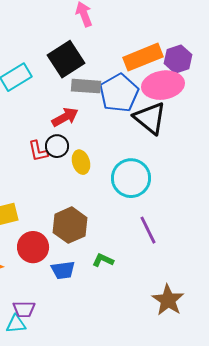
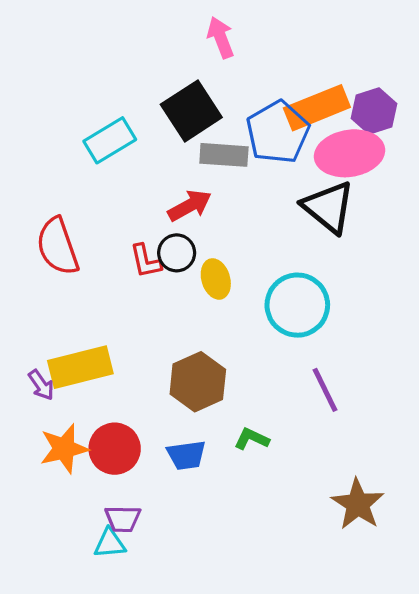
blue pentagon: (119, 93) -> (278, 132), moved
red circle: (33, 247) -> (115, 449), moved

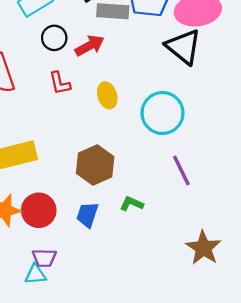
black circle: (177, 253) -> (54, 38), moved
blue trapezoid: (186, 455) -> (87, 215), turned 116

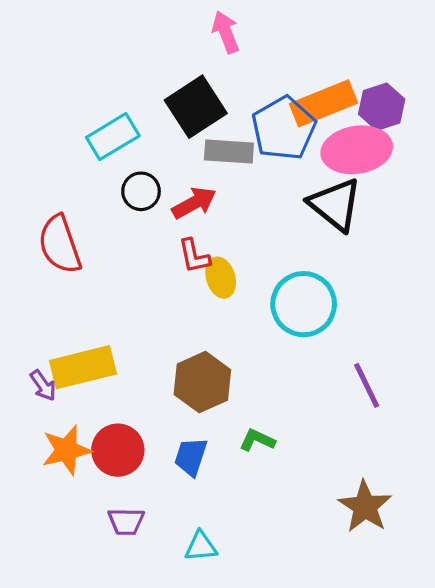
red L-shape: (60, 83) -> (194, 256), moved
purple line: (181, 171) -> (367, 385), moved
cyan triangle: (35, 274) -> (201, 546), moved

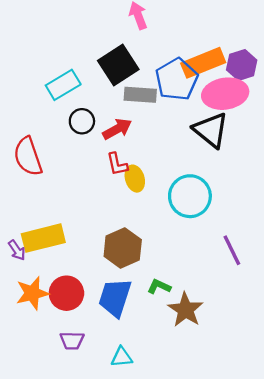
blue trapezoid: (191, 457) -> (115, 298), size x1.5
brown star: (365, 507) -> (186, 310), moved

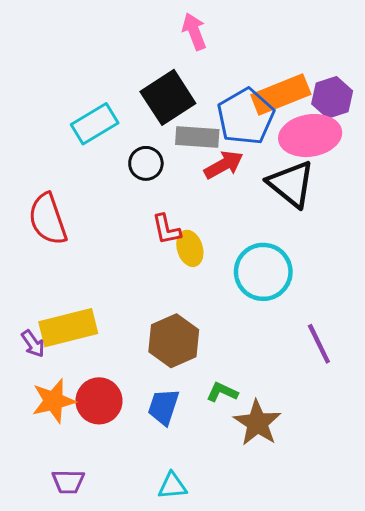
black circle: (82, 121) -> (146, 163), moved
red arrow: (117, 129) -> (224, 165), moved
blue trapezoid: (115, 298) -> (164, 407), size x0.7
purple trapezoid: (72, 341) -> (68, 482), moved

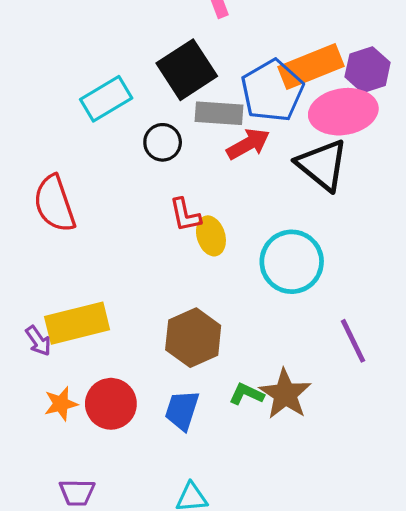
orange star: (54, 401) -> (61, 404), size x0.7
brown star: (257, 423) -> (285, 394), moved

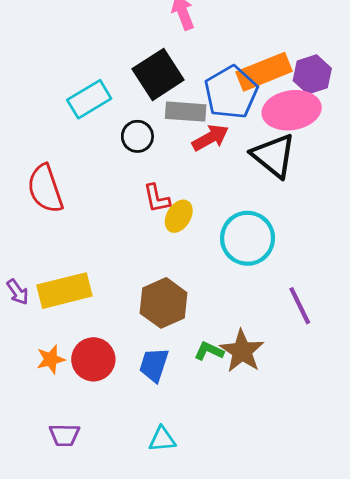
yellow ellipse: (211, 236) -> (179, 216), turned 48
purple arrow: (38, 341) -> (18, 292), moved

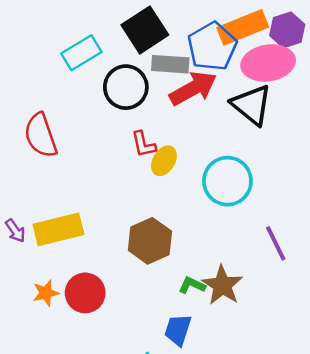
black circle: (137, 136) -> (126, 87), size x1.5
red arrow: (210, 138) -> (193, 88), size x1.4
blue trapezoid: (154, 365) -> (178, 330), moved

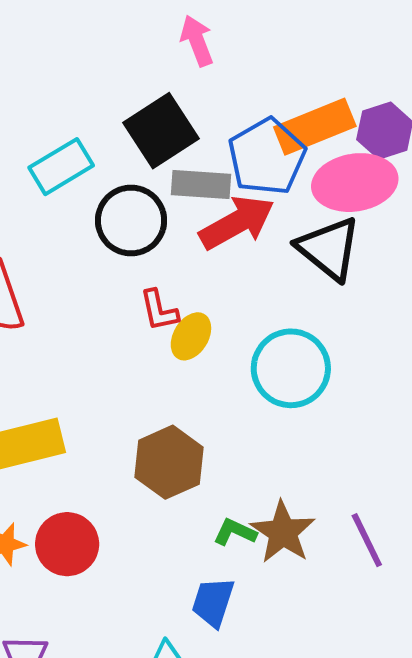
purple line: (276, 243) -> (367, 540), moved

